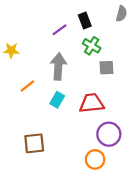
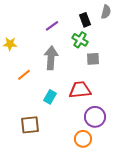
black rectangle: (85, 21) -> (85, 20), moved
cyan rectangle: (57, 100) -> (50, 97), moved

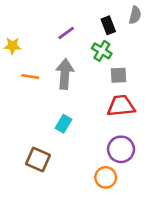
yellow star: (10, 44) -> (12, 46), moved
orange line: (24, 75) -> (30, 76), moved, turned 48
red trapezoid: (80, 90) -> (121, 106), moved
brown square: (30, 125) -> (38, 160), turned 30

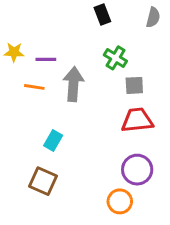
black rectangle: (108, 25) -> (102, 14), moved
purple line: (66, 33) -> (46, 59), moved, turned 36
cyan rectangle: (63, 124) -> (53, 141), moved

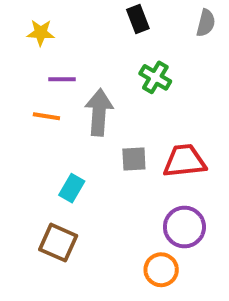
yellow star: (14, 52) -> (41, 33), moved
gray square: (134, 85) -> (134, 159), moved

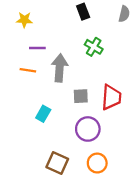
red trapezoid: (184, 161) -> (111, 97), turned 100
purple circle: (184, 227) -> (88, 129), moved
brown square: (58, 243) -> (57, 163), moved

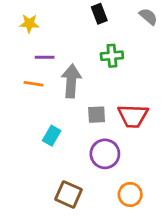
gray semicircle: (124, 14) -> (148, 17), turned -63
green cross: (94, 47) -> (112, 56), turned -36
red trapezoid: (111, 97) -> (133, 116), turned 88
orange circle: (97, 163) -> (130, 194), moved

